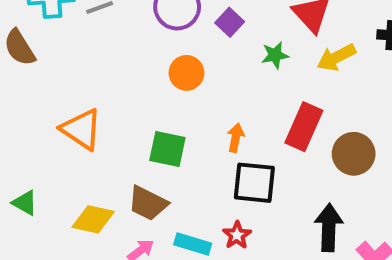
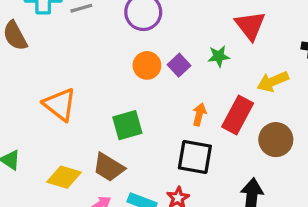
purple square: (230, 22) -> (179, 65), moved
yellow arrow: (336, 57) -> (273, 82), moved
orange arrow: (236, 138) -> (199, 114), moved
green square: (167, 149) -> (127, 125), turned -32

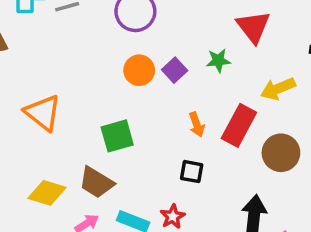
orange arrow: (199, 114) -> (197, 125), turned 145
black square: (195, 157) -> (192, 172), size x0.6

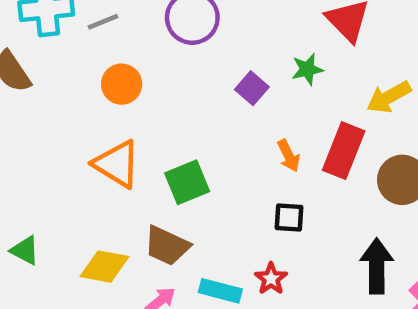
orange circle: (139, 70) -> (122, 84), moved
orange triangle: (43, 113) -> (117, 164), moved

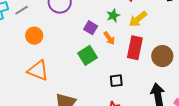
yellow arrow: (389, 97) -> (138, 19), moved
orange arrow: (289, 156) -> (109, 38), moved
green square: (187, 182) -> (87, 55), moved

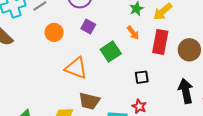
purple square: (91, 28) -> (88, 27), moved
orange triangle: (38, 70) -> (76, 68), moved

